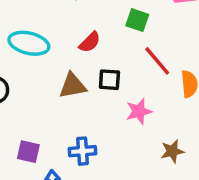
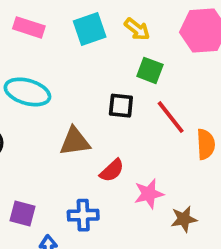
red semicircle: (90, 42) -> (112, 170), moved
black square: (109, 80) -> (121, 106), moved
pink star: (139, 111) -> (149, 194), moved

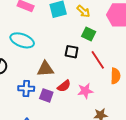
pink star: (149, 194) -> (85, 91), moved
purple square: (22, 214) -> (46, 95), moved
blue cross: (83, 215) -> (26, 88), moved

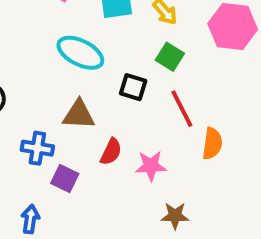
cyan ellipse: (22, 40) -> (80, 53), moved
red semicircle: (64, 86) -> (111, 152), turned -32
purple square: (46, 95) -> (65, 178), moved

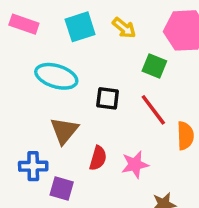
green square: (170, 57) -> (154, 66), moved
brown triangle: (79, 115) -> (64, 131), turned -44

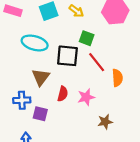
green square: (154, 66) -> (87, 38), moved
black square: (108, 98) -> (67, 56), size x1.5

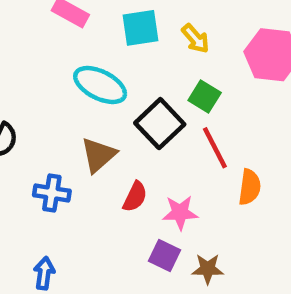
black square: (67, 56) -> (160, 124), turned 30
purple square: (40, 114) -> (164, 255), moved

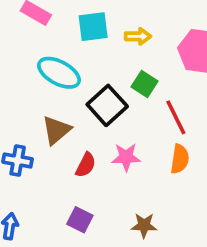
yellow arrow: (195, 39) -> (138, 36), turned -50
red line: (215, 148) -> (176, 117), moved
pink star: (180, 213) -> (126, 157), moved
purple square: (164, 255) -> (80, 220), moved

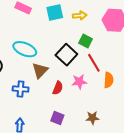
cyan ellipse: (59, 73) -> (25, 49), moved
red line: (176, 117) -> (94, 63), moved

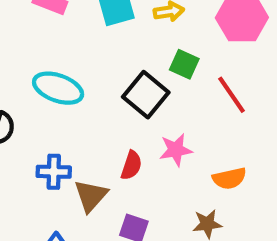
red line: (94, 63) -> (232, 95), moved
brown triangle: (40, 70) -> (91, 196), moved
orange semicircle: (109, 80) -> (229, 178), moved, turned 77

